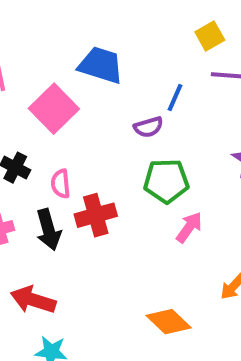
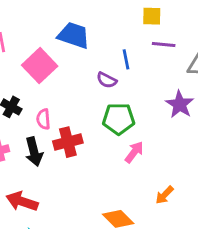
yellow square: (210, 36) -> (152, 16), turned 30
blue line: (175, 98) -> (126, 59), turned -36
purple semicircle: (148, 127) -> (107, 80), turned 42

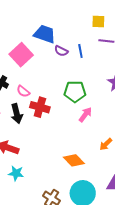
purple semicircle: (107, 80) -> (61, 51), moved
pink semicircle: (43, 119) -> (23, 91), turned -48
red cross: (68, 142) -> (40, 107), turned 30

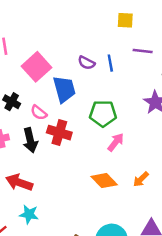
yellow square: (98, 21) -> (125, 20), moved
blue trapezoid: (45, 34) -> (64, 89), moved, turned 55
orange diamond: (74, 160) -> (104, 181), moved

